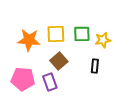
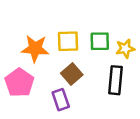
black rectangle: (95, 66) -> (115, 80), size x1.6
pink pentagon: (23, 79) -> (19, 83), moved, turned 30

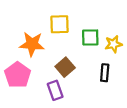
yellow square: (68, 41) -> (60, 24), moved
black rectangle: (115, 80) -> (105, 73), size x0.7

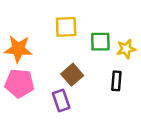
orange star: (32, 44) -> (18, 49), moved
pink pentagon: (18, 75) -> (19, 83), turned -30

